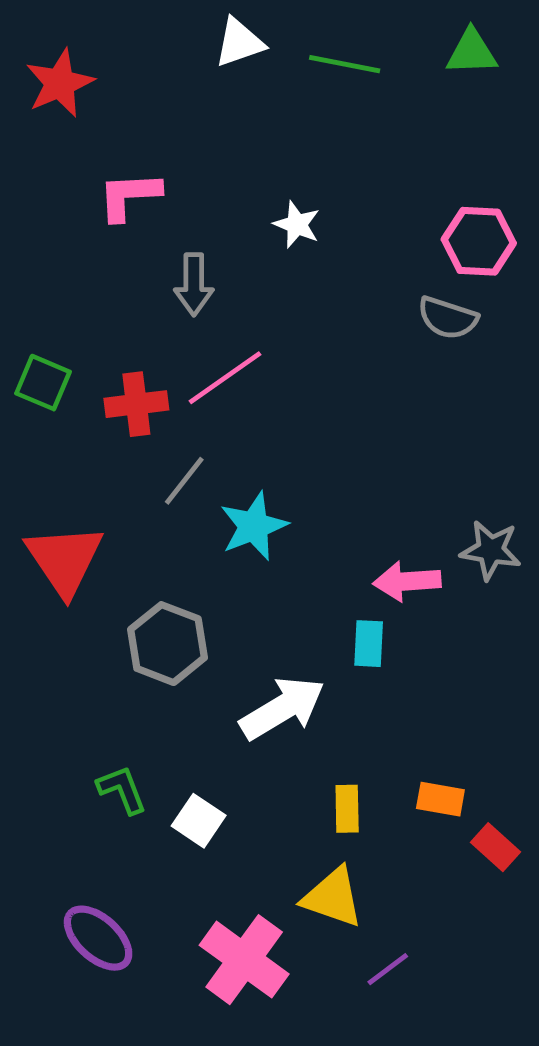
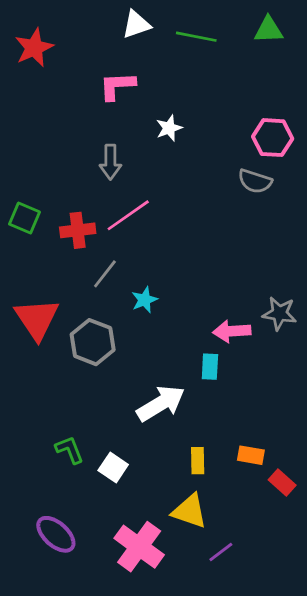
pink L-shape: (129, 196) -> (117, 86), moved
white star: (297, 225) -> (169, 128), turned 30
cyan star: (254, 526) -> (145, 300), size x0.7
gray hexagon: (167, 644) -> (93, 342), moved

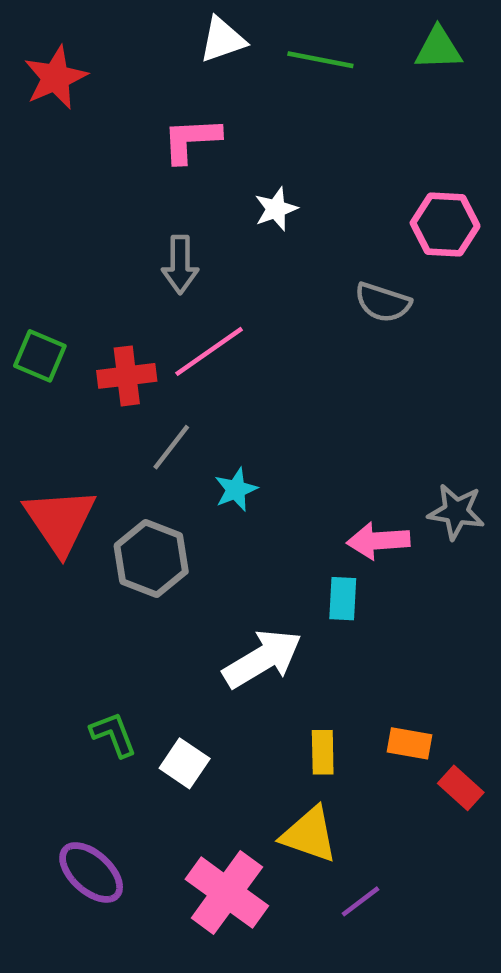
gray semicircle: (255, 181) -> (383, 302), moved

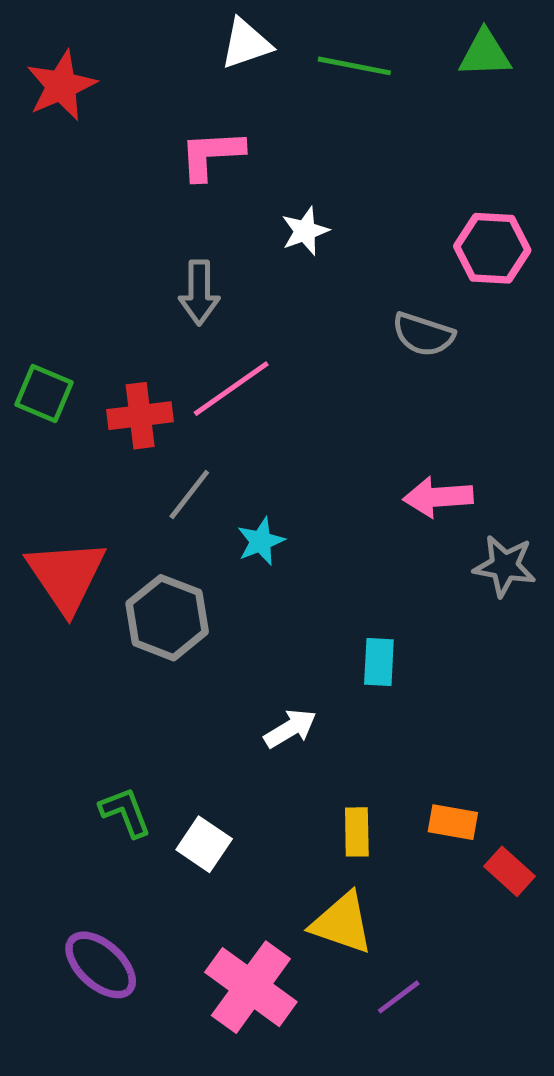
pink arrow: (378, 541) -> (438, 497), moved
white arrow: (263, 659) -> (290, 728), size x0.6

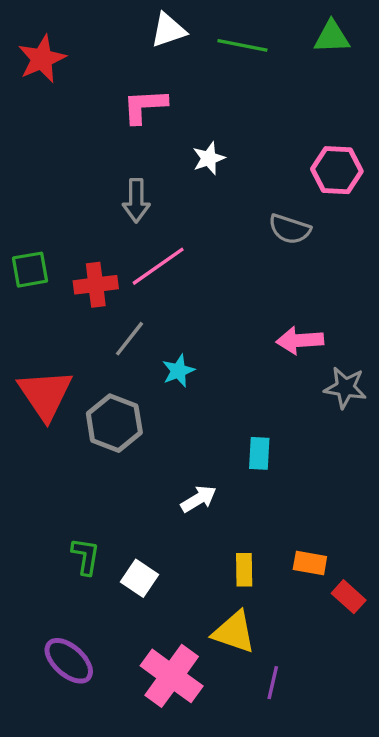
green square: (44, 394) -> (30, 270), turned -33
green L-shape: (125, 812) -> (86, 556), turned 30
purple line: (399, 997) -> (273, 683), turned -40

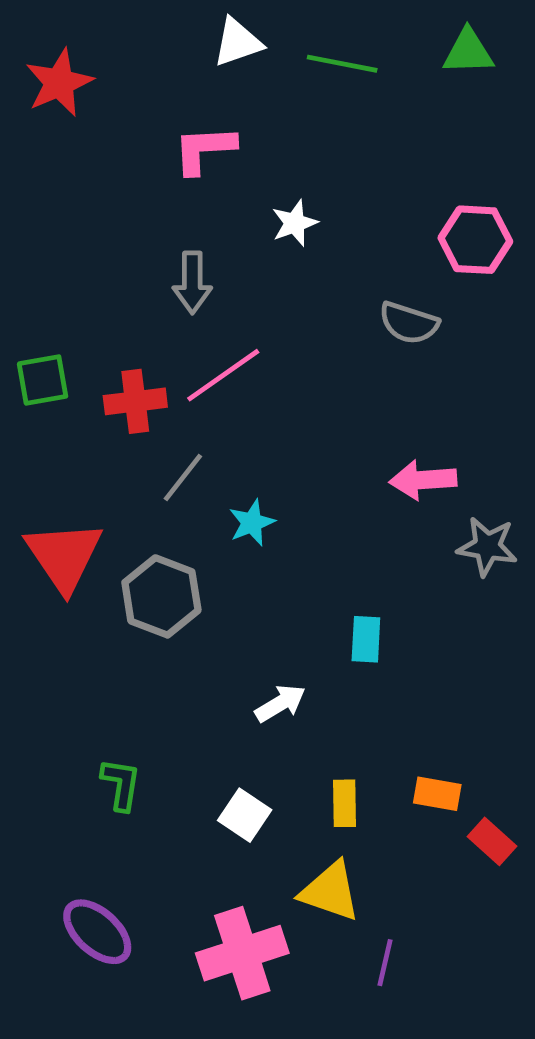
white square: (140, 578) -> (245, 815), moved
pink cross: (172, 676) -> (242, 953), turned 36

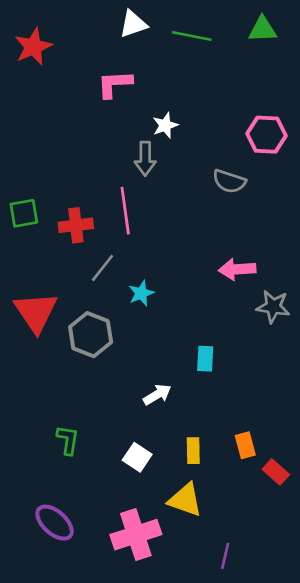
gray arrow: (192, 282) -> (145, 159), moved
pink line: (223, 375) -> (125, 211), turned -63
orange rectangle: (437, 794) -> (245, 445), turned 65
purple line: (385, 963) -> (225, 556), moved

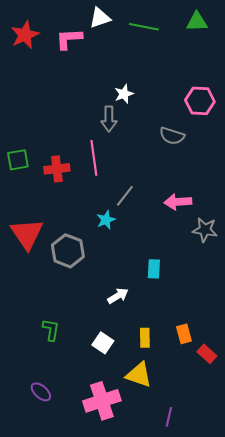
pink L-shape: (115, 84) -> (69, 39), moved
gray line: (103, 268) -> (125, 196), moved
purple ellipse: (55, 523) -> (41, 392), size x0.7

